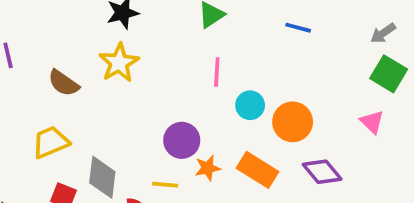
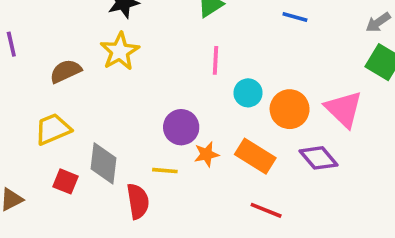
brown semicircle: (64, 83) -> (66, 71), turned 120
pink triangle: (372, 122) -> (344, 109), moved, size x1.6

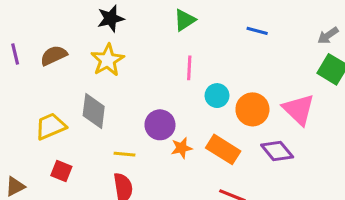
brown semicircle: (66, 71) -> (54, 55), moved
gray diamond: (103, 163) -> (94, 111), moved
yellow line: (165, 171) -> (125, 154), moved

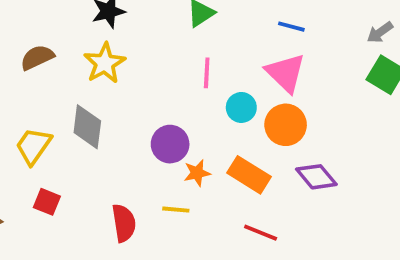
pink triangle: (299, 109) -> (286, 73), moved
yellow trapezoid: (51, 126) -> (33, 146), turned -32
yellow line: (125, 154) -> (176, 210), moved

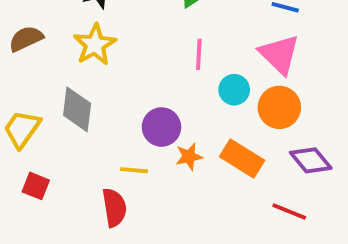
yellow line: (176, 210) -> (134, 170), moved
red line: (261, 233) -> (289, 211), moved

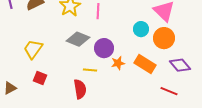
pink line: (199, 54) -> (98, 11), moved
gray diamond: (77, 109) -> (78, 39), moved, turned -75

